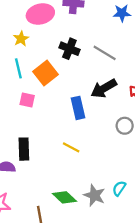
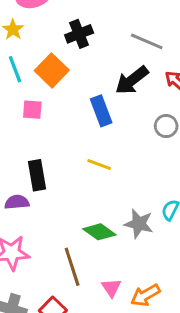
black cross: (69, 49) -> (79, 34), turned -36
gray line: (105, 53) -> (147, 41), moved

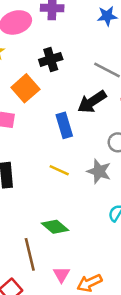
gray star: (139, 224) -> (99, 171), moved

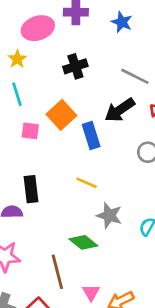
blue star: (107, 16) -> (122, 22), moved, turned 30
orange square: (25, 88) -> (61, 115), moved
gray star: (99, 171) -> (109, 215), moved

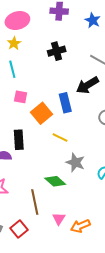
pink ellipse: (38, 28) -> (17, 21), moved
orange square: (61, 115) -> (42, 113), moved

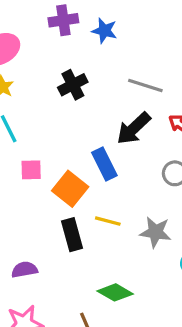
blue star: (93, 20) -> (104, 31), moved
black rectangle: (19, 140) -> (72, 235), moved
gray star: (75, 163) -> (156, 232), moved

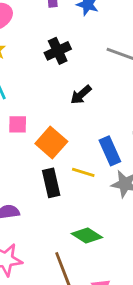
black arrow: (134, 128) -> (81, 95), moved, size x0.7
blue rectangle: (104, 164) -> (110, 151), moved

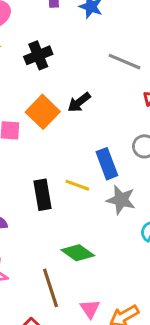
black cross: (58, 51) -> (38, 55), moved
orange square: (51, 142) -> (43, 112), moved

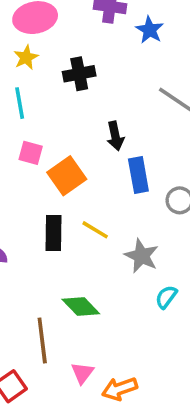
black arrow: (79, 102) -> (115, 136), turned -75
orange square: (43, 112) -> (67, 176), moved
blue rectangle: (107, 164) -> (138, 175), moved

